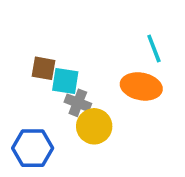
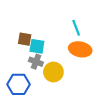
cyan line: (154, 48) -> (76, 28), moved
gray cross: (78, 103) -> (36, 62), moved

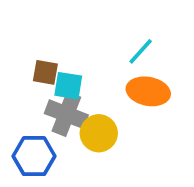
cyan line: (76, 28) -> (141, 51), turned 63
gray cross: (36, 62) -> (66, 114), size x1.5

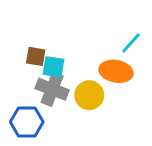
cyan line: (141, 51) -> (131, 43), moved
yellow circle: (99, 133) -> (89, 95), moved

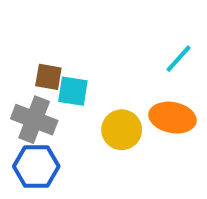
orange ellipse: (116, 71) -> (172, 118), moved
gray cross: (52, 89) -> (34, 120), moved

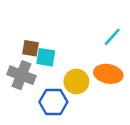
blue hexagon: (36, 166) -> (53, 102), moved

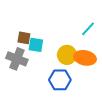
yellow circle: (76, 81) -> (67, 55), moved
blue hexagon: (53, 102) -> (60, 80), moved

